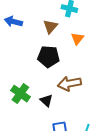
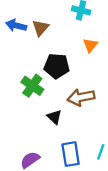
brown triangle: (50, 27) -> (40, 28), moved
green cross: (20, 94) -> (32, 86), moved

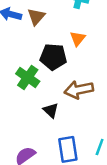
orange triangle: (90, 45) -> (78, 39), moved

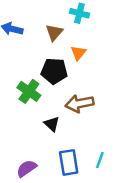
brown triangle: (36, 17) -> (54, 32), moved

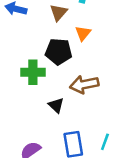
green cross: (29, 91) -> (33, 72), turned -35

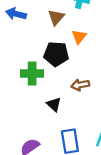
brown arrow: (84, 84) -> (80, 85), size x0.7

